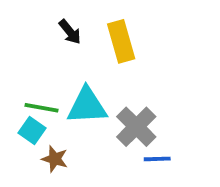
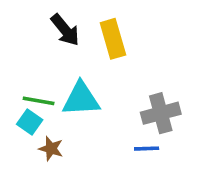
black arrow: (70, 32) -> (65, 30), size x1.4
gray cross: (136, 127) -> (161, 113), moved, turned 30

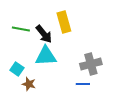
black arrow: (65, 30) -> (44, 34), moved
green line: (39, 101) -> (21, 29), moved

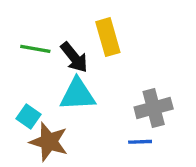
brown star: (29, 84) -> (49, 142), size x1.6

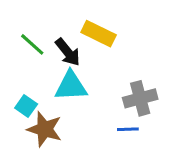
yellow rectangle: (108, 37) -> (99, 34), turned -48
green line: (35, 49) -> (32, 44), turned 32

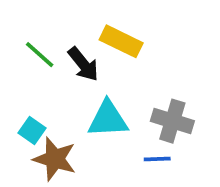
cyan triangle: (71, 86) -> (108, 119), moved
gray cross: (140, 98) -> (172, 121), turned 32

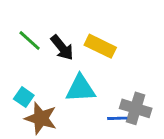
yellow rectangle: (121, 41) -> (100, 46), moved
gray cross: (172, 121) -> (136, 108), moved

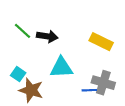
yellow rectangle: (100, 46) -> (101, 42), moved
black arrow: (62, 48) -> (47, 36), turned -42

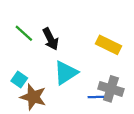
black arrow: (47, 36) -> (51, 39), turned 54
cyan triangle: (61, 68) -> (66, 73), turned -30

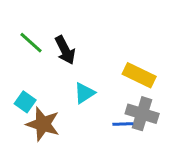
yellow rectangle: (109, 45) -> (139, 75), moved
cyan triangle: (66, 73) -> (84, 93), size x0.7

